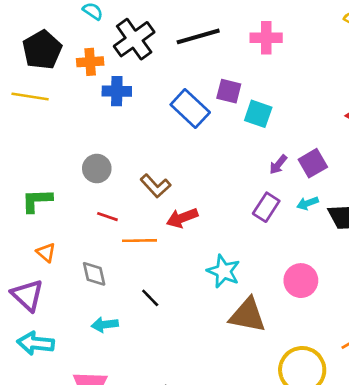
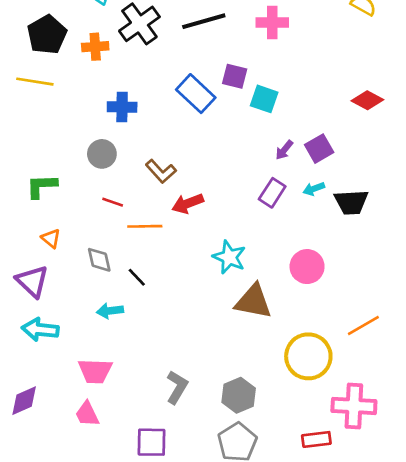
blue cross: (117, 91) -> (122, 107), moved
black line: (150, 298) -> (137, 277), moved

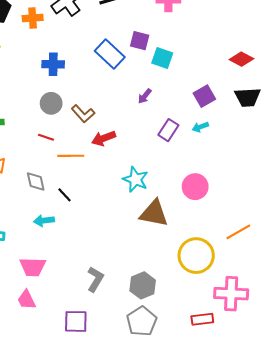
purple arrow: (284, 150) -> (145, 96), moved
gray circle: (102, 154) -> (51, 103), moved
black trapezoid: (351, 202) -> (248, 97), moved

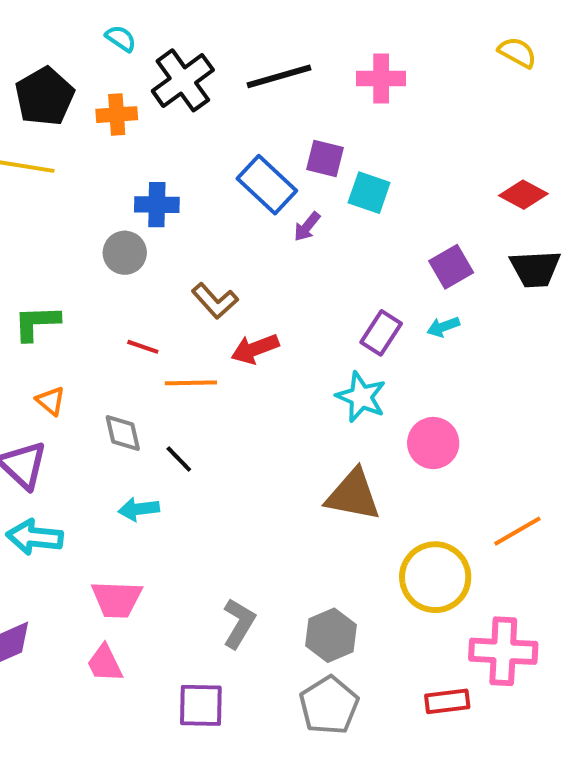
purple arrow: (145, 96) -> (307, 227), moved
gray circle: (51, 103) -> (125, 253), moved
cyan star: (135, 179) -> (361, 397), moved

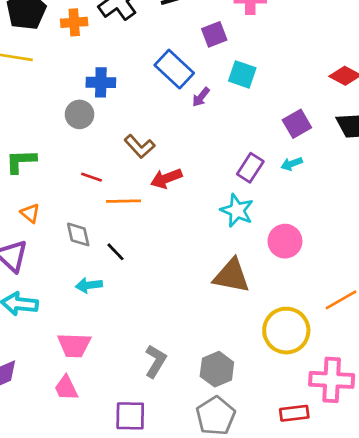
purple square: (325, 159) -> (214, 34), moved, turned -35

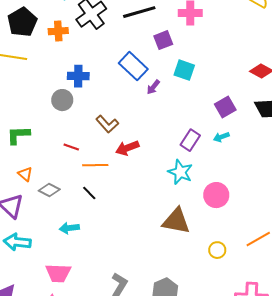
gray diamond: (78, 234) -> (49, 190), moved, turned -50
black line: (116, 252) -> (89, 193), moved
yellow circle: (286, 331) -> (217, 250), moved, size x0.5

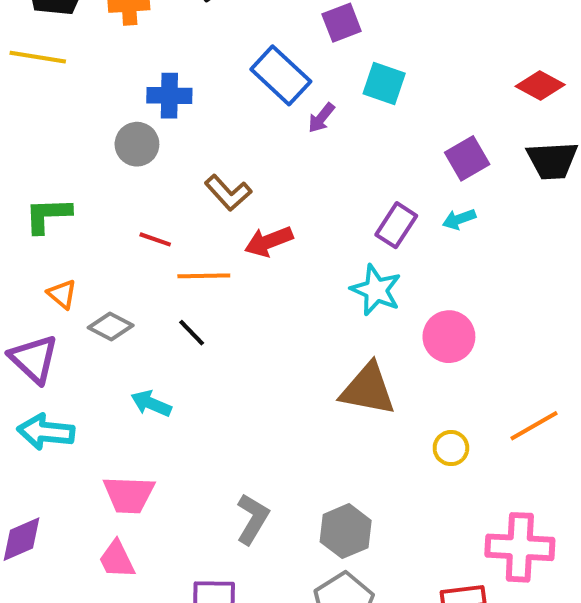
cyan arrow: (69, 228) -> (151, 403), turned 30

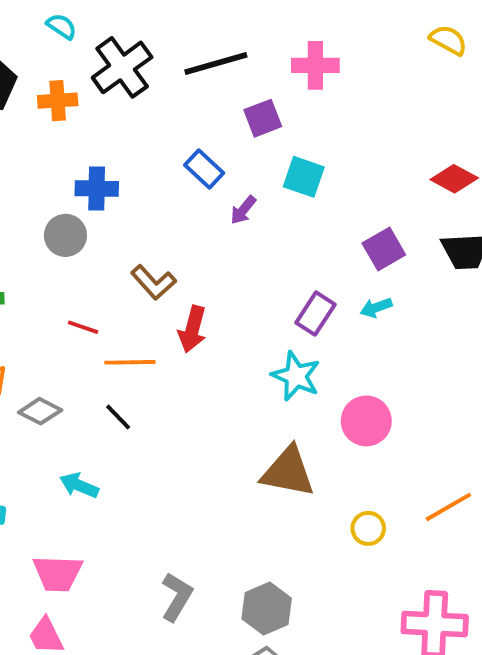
blue rectangle: (281, 75) -> (204, 169), size x0.7
red arrow: (269, 241) -> (192, 329), turned -54

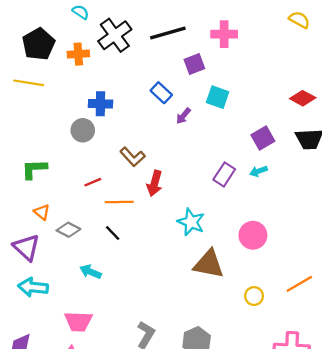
red line: (83, 327) -> (93, 182), turned -42
cyan star: (296, 376) -> (191, 222), moved

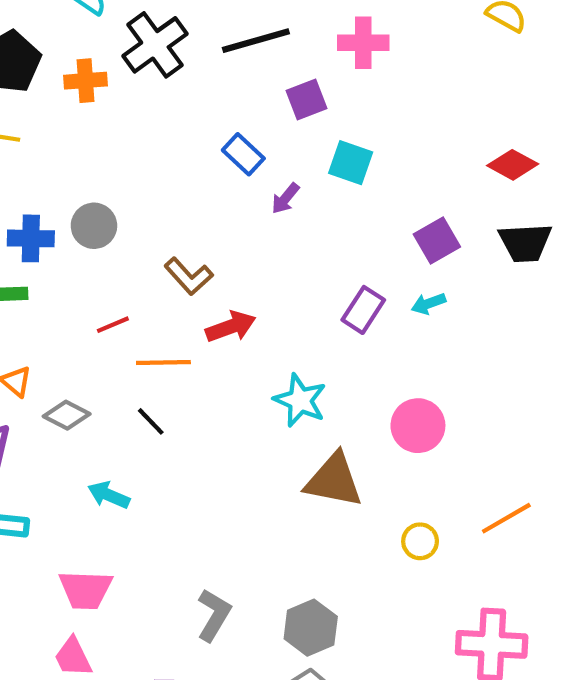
blue cross: (100, 104) -> (31, 238), moved
red arrow: (155, 183) -> (231, 327), turned -125

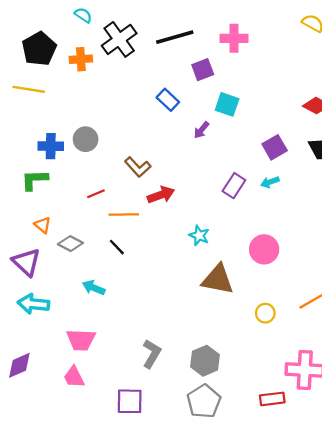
purple arrow: (285, 198) -> (201, 130), moved
cyan star: (300, 400) -> (199, 235), size x0.7

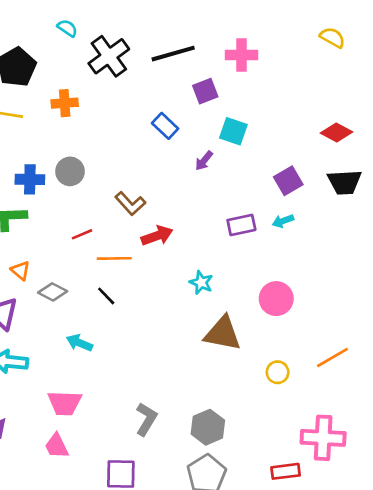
orange cross: (81, 59) -> (65, 103), moved
purple rectangle: (234, 186) -> (241, 225), turned 45

